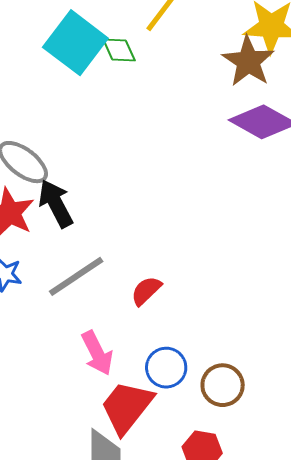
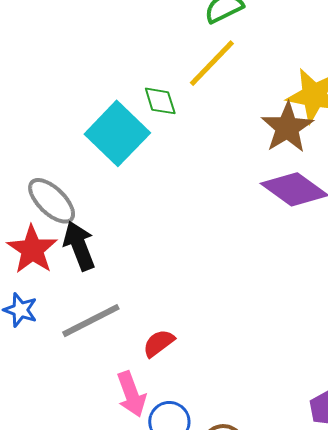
cyan square: (75, 43) -> (117, 133), moved
pink arrow: (97, 353) -> (131, 394), moved

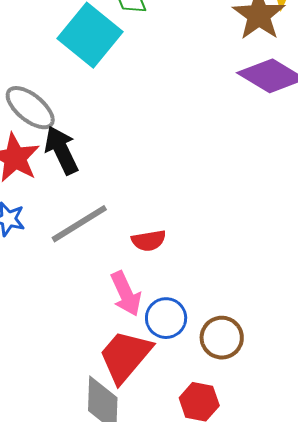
red semicircle: (159, 343) -> (149, 241), turned -148

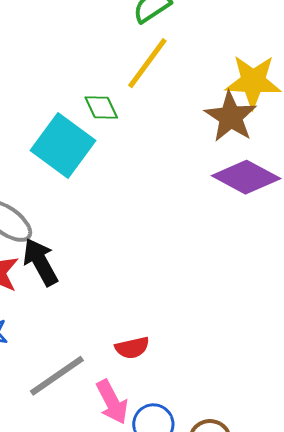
gray line: (79, 224) -> (57, 376), moved

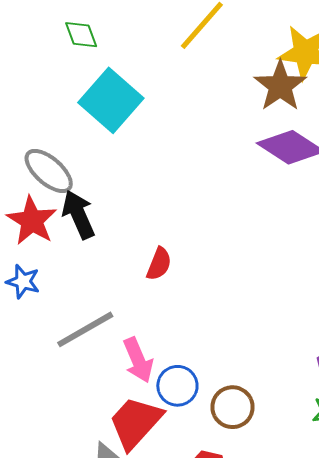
green diamond: (101, 107) -> (81, 35), moved
red semicircle: (132, 348) -> (159, 264), moved, turned -60

